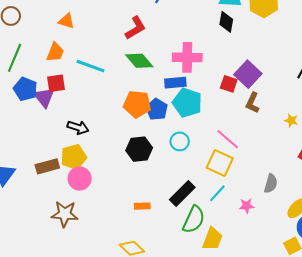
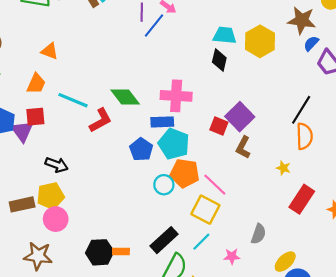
red L-shape: (135, 28) -> (100, 120), moved
orange pentagon: (137, 104) -> (185, 173), moved
black hexagon: (139, 149) -> (100, 252), moved

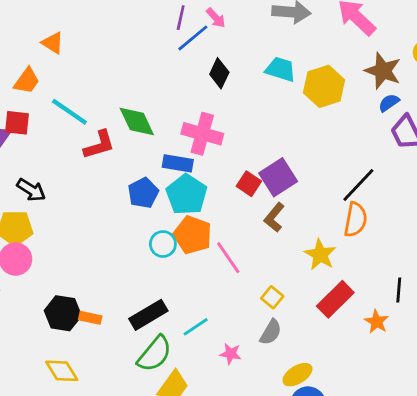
black diamond: (219, 60) -> (219, 73), moved
yellow star: (283, 168) -> (320, 255), size x1.6
yellow square: (205, 210) -> (272, 297), moved, size x0.6

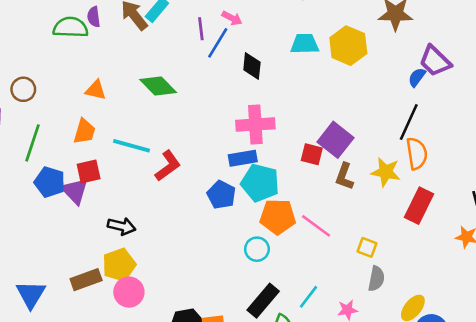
blue semicircle: (389, 103) -> (417, 77), moved
green diamond: (137, 122) -> (158, 86), moved
cyan circle: (163, 244) -> (257, 249), moved
yellow star: (320, 255) -> (386, 172), moved
red rectangle: (335, 299) -> (419, 206), moved

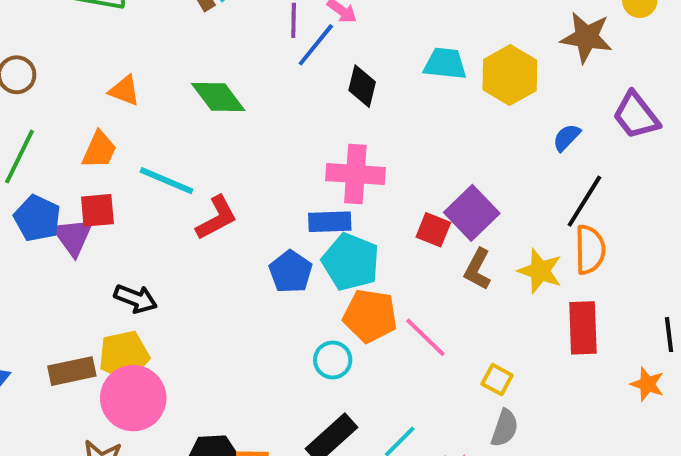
blue semicircle: (417, 77) -> (567, 137), moved
red rectangle: (419, 206) -> (583, 328), turned -36
pink circle: (129, 292) -> (133, 398), size x1.4

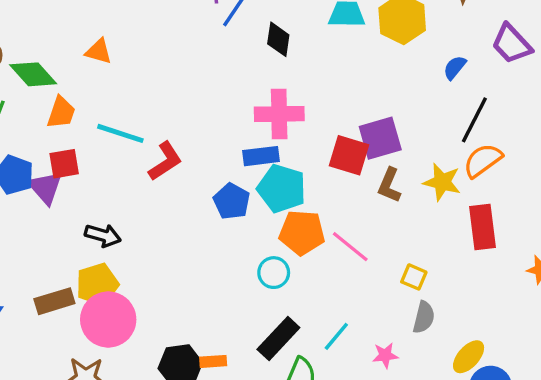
orange triangle: (124, 90) -> (99, 51), moved
green diamond: (218, 97) -> (33, 74), moved
purple square: (472, 213) -> (380, 138), turned 33
red square: (433, 230) -> (349, 155), size x1.4
orange semicircle: (590, 250) -> (483, 160), turned -120

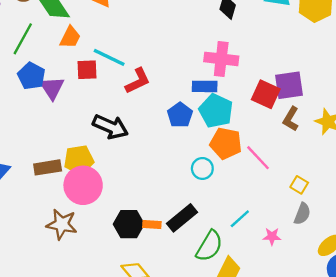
red square: (64, 164) -> (87, 70), moved
black arrow: (103, 235) -> (110, 127), moved, size x1.4
black rectangle: (278, 338) -> (182, 218), moved

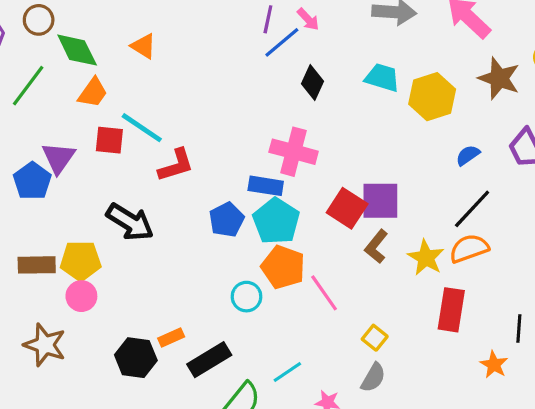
blue pentagon: (31, 76) -> (32, 181), moved
pink circle: (83, 185) -> (81, 296), size x0.6
orange rectangle: (152, 224) -> (171, 338), moved, turned -36

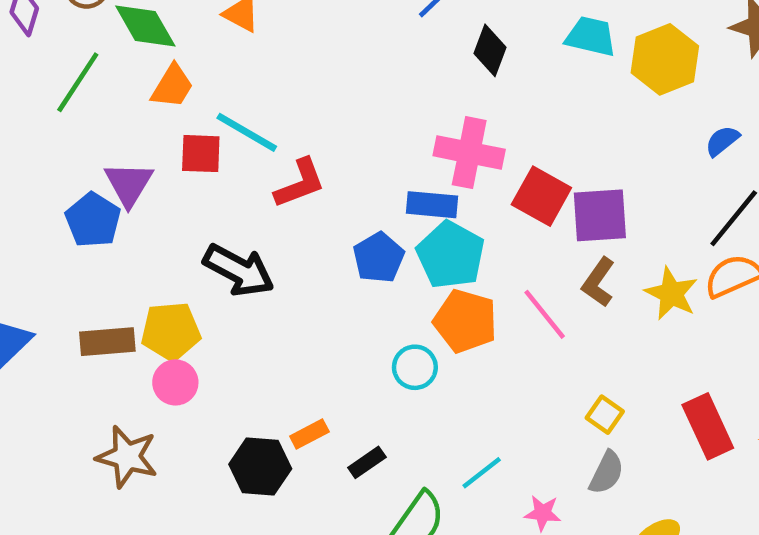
red square: (347, 208) -> (541, 196), moved
pink line: (324, 293) -> (545, 314), moved
red rectangle: (451, 310) -> (708, 426), moved, turned -30
black rectangle: (209, 360) -> (367, 462), size x0.6

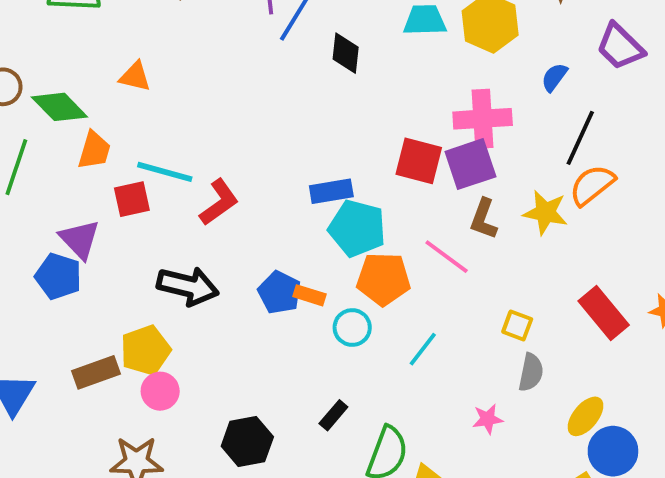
pink cross: (469, 153) -> (483, 119), moved
blue pentagon: (379, 258) -> (279, 292), moved
orange rectangle: (309, 434) -> (309, 295), moved, turned 60
cyan line: (482, 473) -> (423, 349), moved

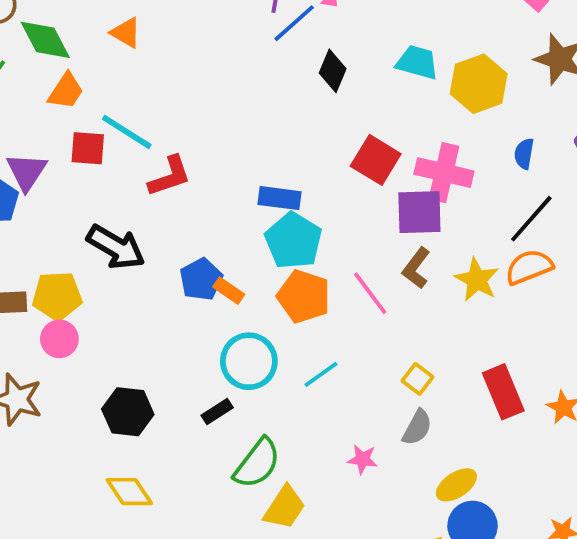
blue semicircle: (554, 77) -> (524, 154), turned -44
red square: (419, 161) -> (376, 160), moved
cyan circle: (352, 328) -> (249, 361), moved, size x1.5

